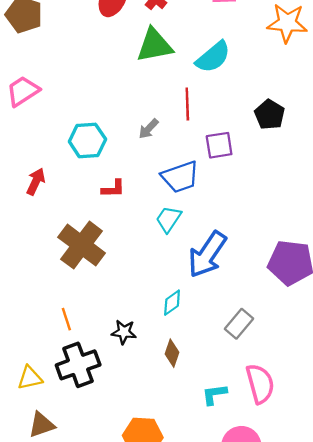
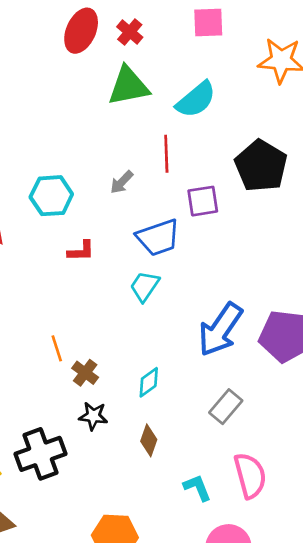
black pentagon: (270, 115) -> (261, 166), size x1.5
brown cross: (82, 245) -> (85, 373), moved, size x0.5
blue arrow: (207, 254) -> (220, 329), moved
orange line: (66, 319) -> (57, 348), moved
cyan L-shape: (214, 394) -> (197, 488), turned 76

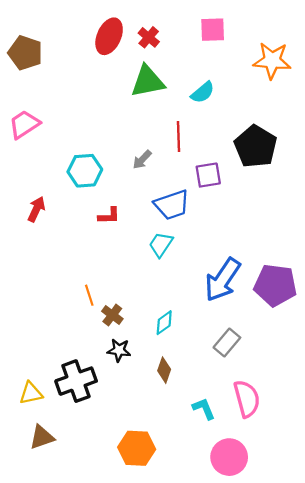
cyan semicircle: (196, 100) -> (203, 92), size x0.7

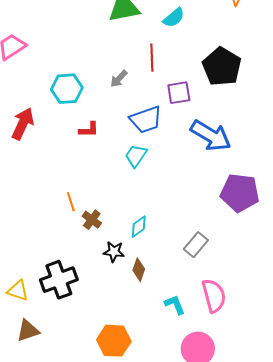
red arrow: (36, 209) -> (23, 124), size x1.4
blue arrow: (223, 280) -> (211, 136), moved, turned -93
black star: (119, 350) -> (114, 252), moved
yellow triangle: (31, 393) -> (18, 291), turned 30

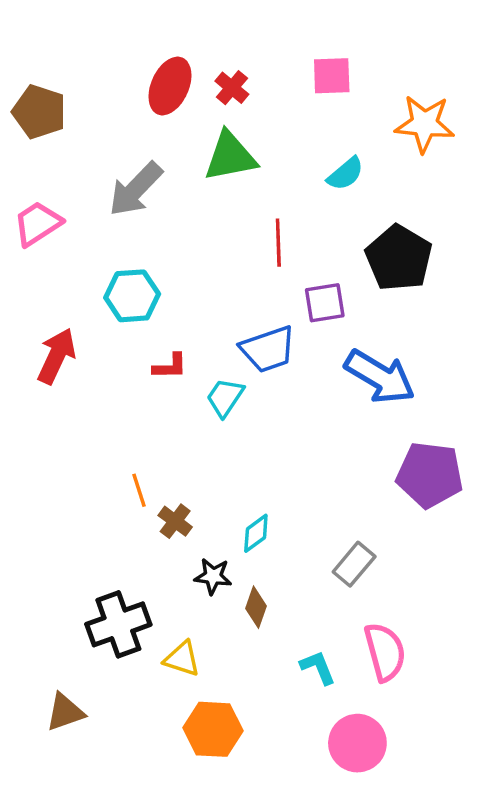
cyan semicircle: (174, 18) -> (345, 174), moved
gray arrow: (119, 79) -> (136, 189), moved, size x1.8
cyan trapezoid: (136, 156) -> (225, 397), moved
yellow triangle: (18, 291) -> (182, 659), moved

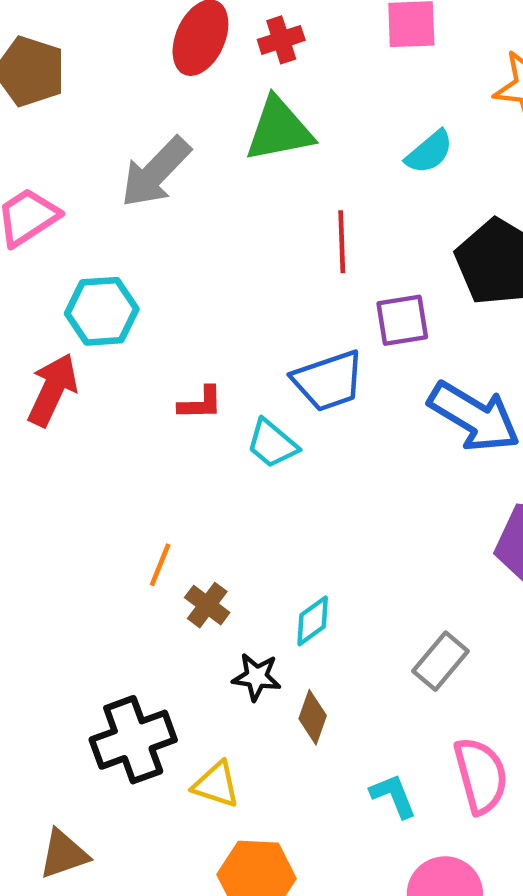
red cross: (232, 88) -> (281, 40), turned 32
cyan hexagon: (132, 296) -> (102, 311), moved
cyan trapezoid: (225, 397) -> (272, 444), turned -84
orange line: (139, 490) -> (160, 565), turned 40

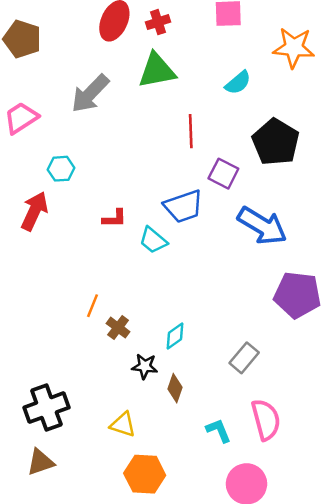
cyan hexagon: (102, 311) -> (61, 169), size x0.7
purple square: (402, 320) -> (223, 174), turned 36
black cross: (133, 740) -> (46, 408), moved

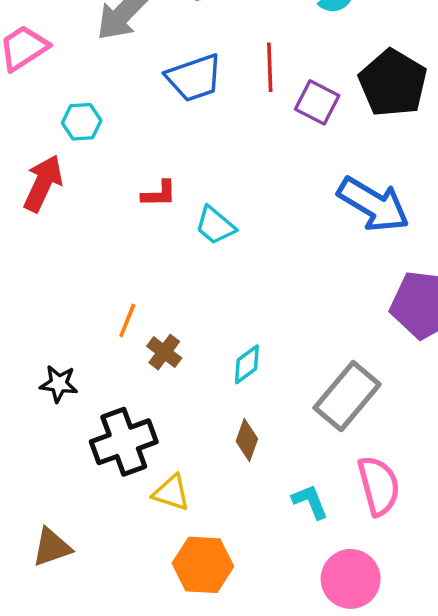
purple square: (223, 174) -> (317, 102), moved
blue trapezoid: (183, 206) -> (194, 78), moved
gray rectangle: (244, 358) -> (347, 396), size x1.5
black star: (145, 366) -> (59, 384), moved
black cross: (46, 408) -> (124, 442), moved

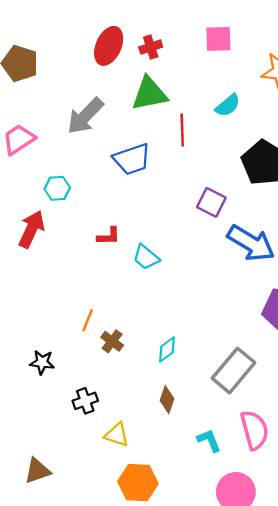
red line: (270, 67) -> (182, 130), moved
purple square: (317, 102) -> (211, 202), moved
black cross: (124, 442) -> (85, 401), size x0.6

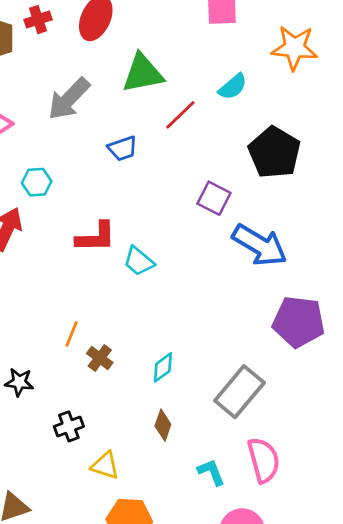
red cross: (151, 47) -> (38, 20), moved
red line: (182, 130) -> (180, 115), turned 48
blue trapezoid: (132, 159) -> (123, 148), size x0.7
red L-shape: (109, 236) -> (96, 237), size x1.5

